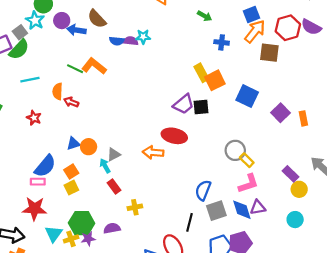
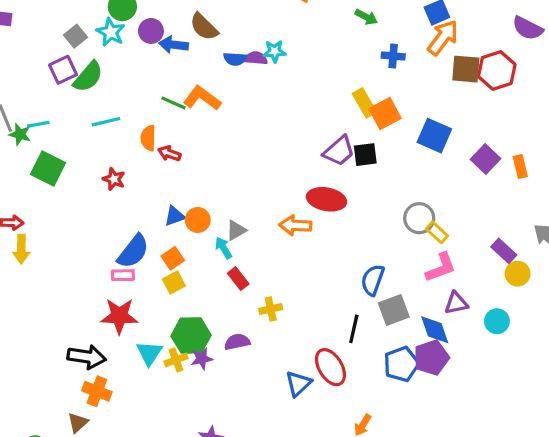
red hexagon: (288, 28) -> (497, 70), moved
gray square: (20, 32) -> (75, 36), moved
blue diamond: (242, 210) -> (435, 330), moved
cyan circle: (295, 220) -> (497, 321), moved

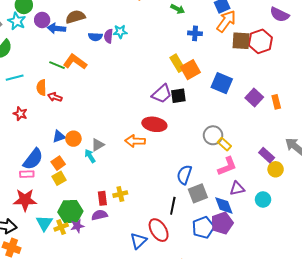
brown semicircle: (204, 27) -> (75, 17), turned 120
purple semicircle: (256, 58) -> (109, 36), turned -88
red rectangle: (238, 279) -> (102, 198), moved, turned 32

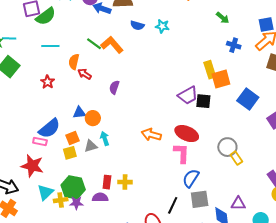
purple semicircle: (109, 36) -> (114, 87), moved
red ellipse: (154, 124) -> (187, 134), moved
gray triangle: (98, 145) -> (91, 146), moved
pink L-shape: (227, 166) -> (182, 153), moved, turned -80

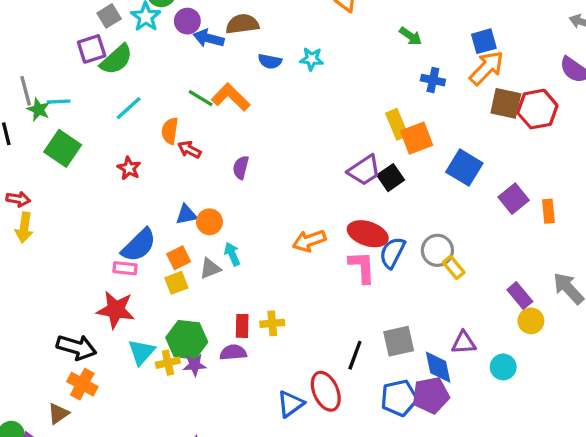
cyan line: (50, 46) -> (129, 108), turned -36
black square: (203, 101) -> (391, 178), turned -35
orange arrow: (151, 135) -> (309, 241), turned -30
blue semicircle: (191, 178) -> (392, 253), moved

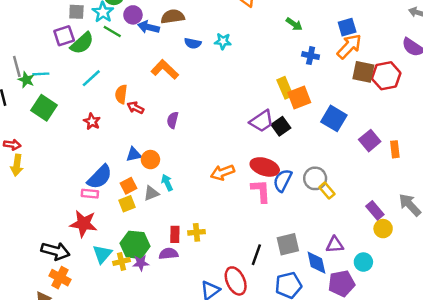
gray square: (109, 16) -> (76, 12), turned 35
green line: (201, 98) -> (112, 31), moved
purple pentagon: (431, 395) -> (341, 283), moved

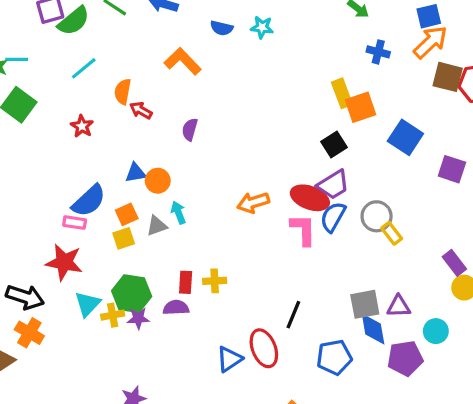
purple trapezoid: (262, 121) -> (333, 185), moved
purple square: (370, 141) -> (452, 169), turned -35
gray square: (288, 244) -> (365, 304), moved

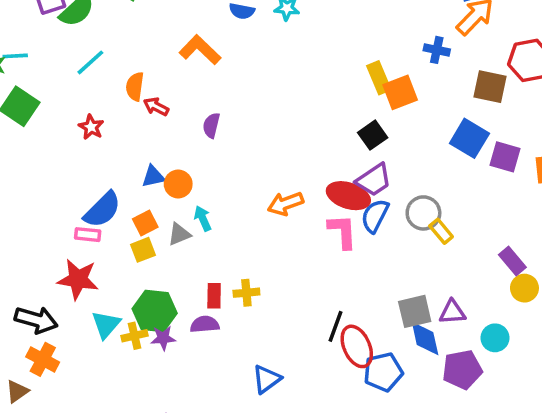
blue cross: (378, 52) -> (437, 50), moved
brown square: (448, 77) -> (490, 87), moved
blue square: (405, 137) -> (469, 138), moved
red ellipse: (264, 348) -> (357, 346), moved

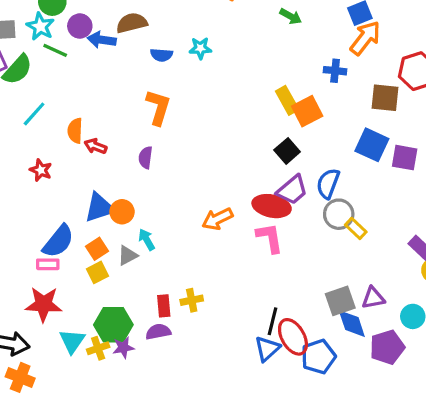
orange L-shape: (200, 50) -> (158, 107), moved, turned 69
blue triangle: (153, 176) -> (99, 207), size x1.5
blue semicircle: (375, 216) -> (328, 184), moved
blue triangle: (267, 379) -> (267, 349), moved

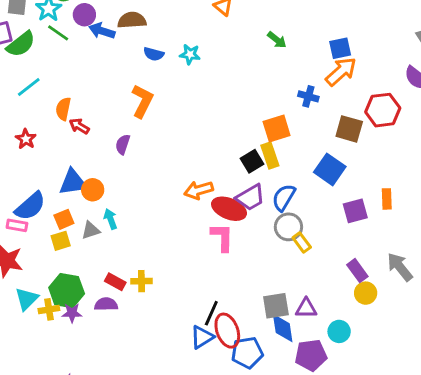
yellow rectangle: (287, 100) -> (270, 156), moved
purple square: (405, 158) -> (355, 211), moved, turned -35
orange arrow: (217, 219) -> (199, 190), moved
red rectangle: (164, 306) -> (115, 282), turned -66

